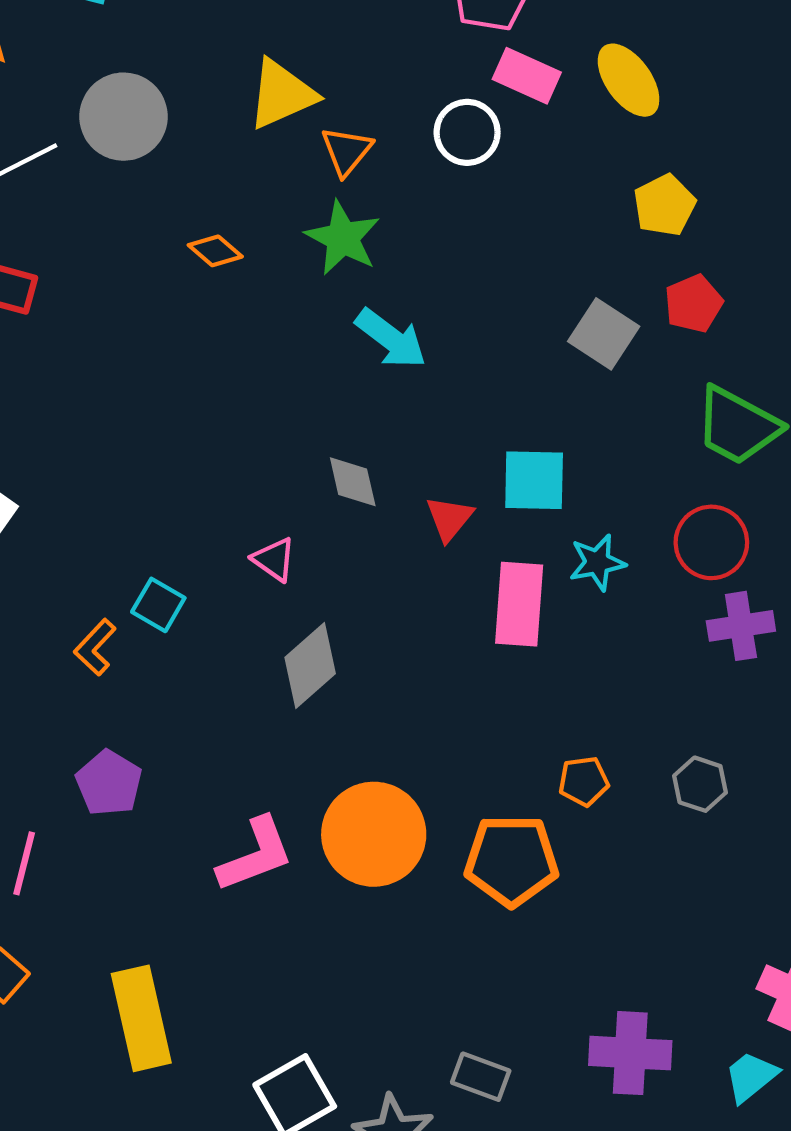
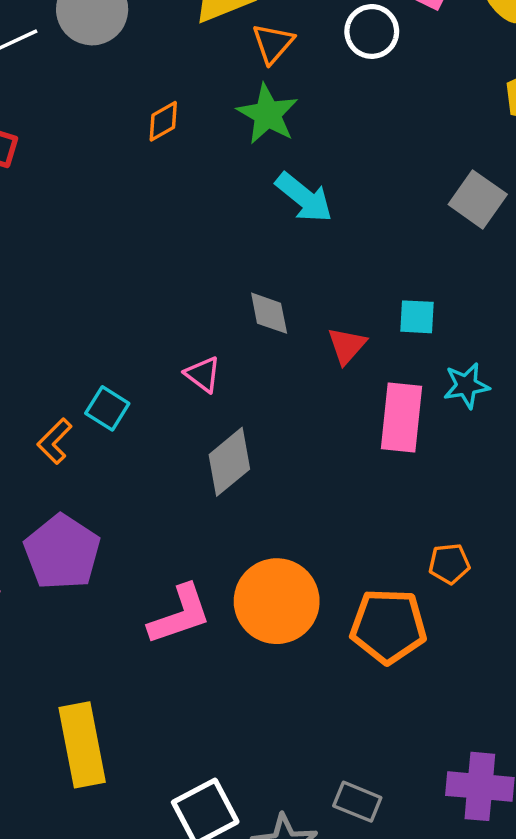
orange diamond: (215, 251) -> (163, 121), turned -72
cyan square: (534, 480) -> (417, 317), size x0.7
purple pentagon: (109, 783) -> (62, 552), size x1.4

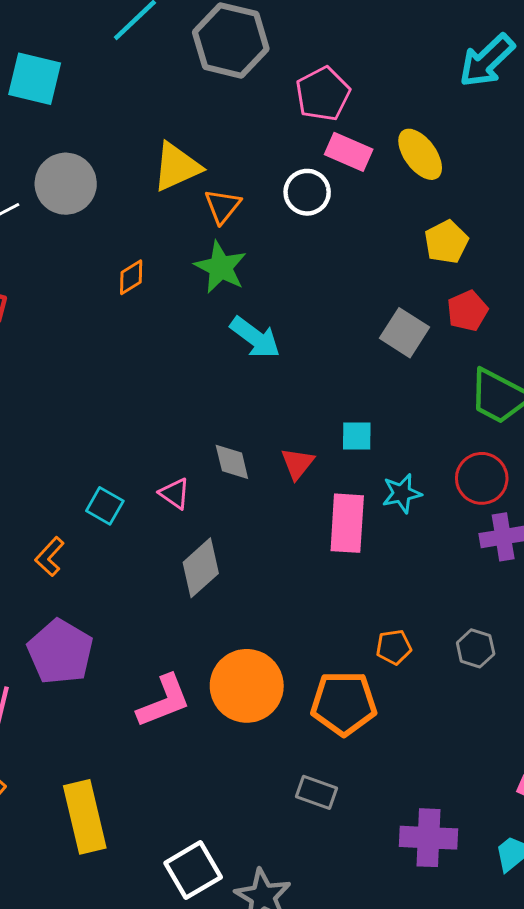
gray diamond: (269, 313) -> (232, 462), moved
cyan square: (107, 408) -> (105, 506), moved
gray rectangle: (357, 802) -> (317, 792), moved

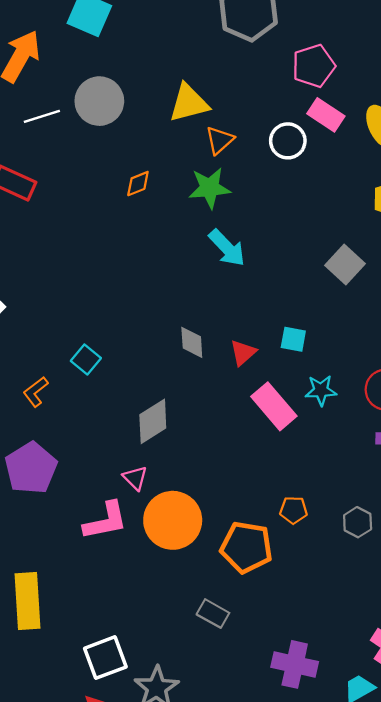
green star: (221, 267) -> (210, 188), turned 30
pink triangle: (175, 494) -> (135, 478), moved
pink rectangle: (347, 523) -> (274, 406), turned -54

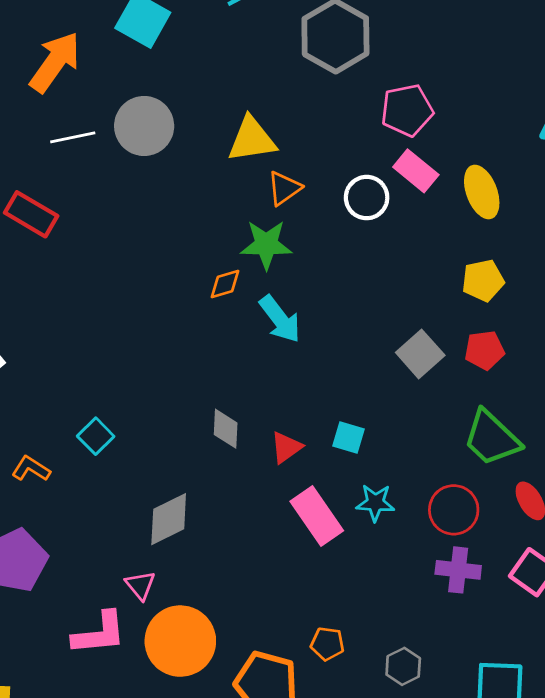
orange diamond: (138, 184) -> (225, 284), moved
orange L-shape: (36, 392) -> (31, 469), turned 64

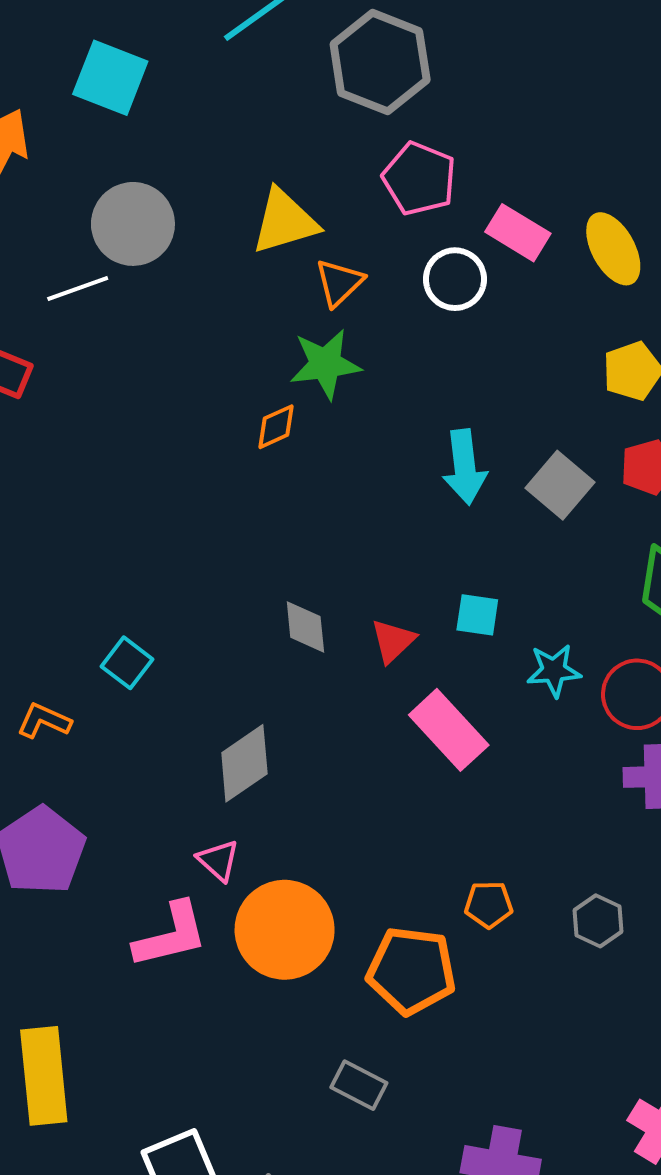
pink pentagon: (407, 110) -> (419, 179), moved, turned -30
white line: (73, 137) -> (78, 289), moved
cyan arrow: (280, 319) -> (465, 467), moved, turned 39
cyan star: (375, 503) -> (554, 670), moved

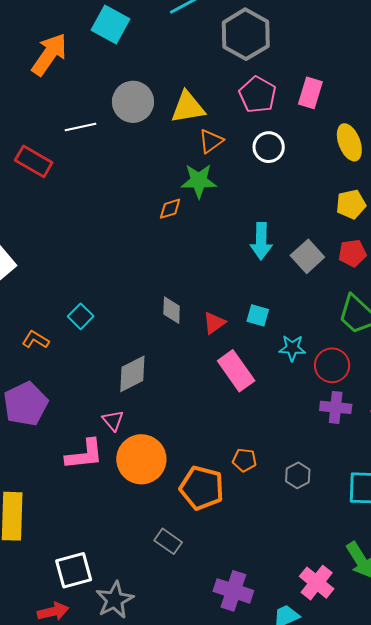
gray circle: (133, 224) -> (133, 102), moved
pink rectangle: (518, 233) -> (310, 93), moved, turned 68

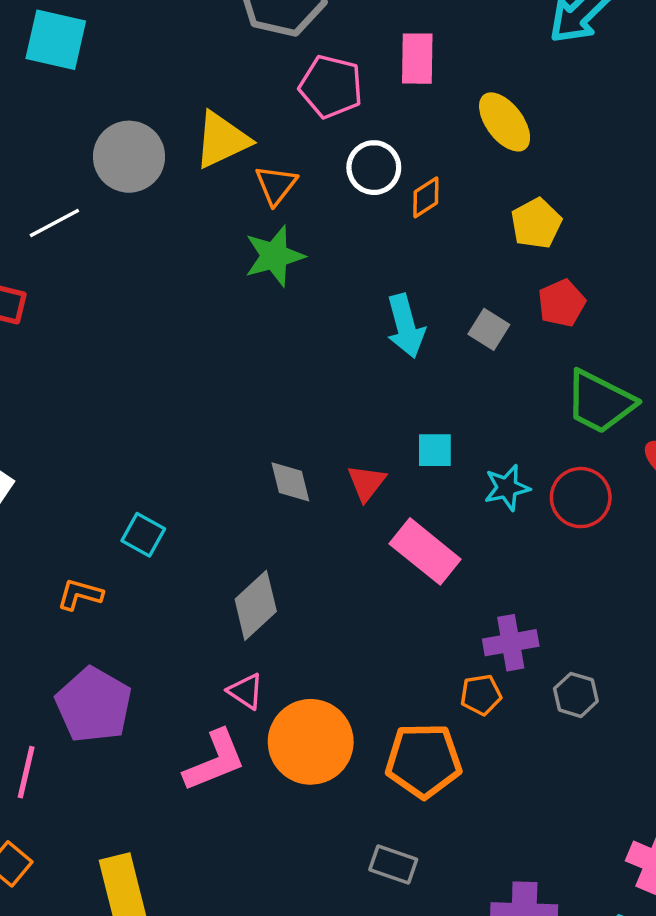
orange diamond: (170, 209) -> (426, 197), moved
gray square: (307, 256) -> (489, 329), size x0.7
purple cross: (336, 407) -> (511, 643), moved

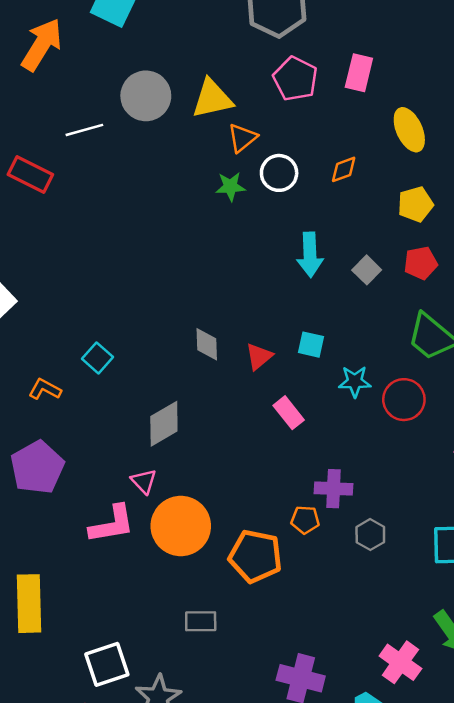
white circle: (374, 168) -> (279, 173), moved
green star: (274, 256) -> (230, 186), size x0.7
pink rectangle: (425, 551) -> (289, 413), size x0.7
gray rectangle: (393, 864) -> (201, 621), moved, turned -32

